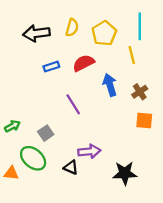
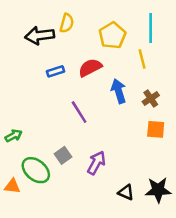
yellow semicircle: (72, 28) -> (67, 23), moved
gray square: (46, 133) -> (63, 155), moved
purple arrow: (89, 151) -> (96, 163), turned -55
black triangle: (71, 167) -> (126, 192), moved
black star: (125, 173) -> (158, 190), moved

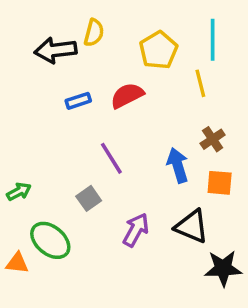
blue arrow: (119, 91) -> (178, 165), moved
gray square: (63, 155) -> (89, 198), moved
black triangle: (126, 192) -> (192, 226), moved, size x1.5

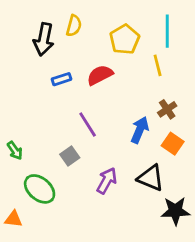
black arrow: (56, 50) -> (44, 39), turned -72
blue arrow: (178, 165) -> (140, 130), turned 40
orange square: (220, 183) -> (173, 144), turned 30
green arrow: (19, 192) -> (15, 151), turned 84
orange triangle: (17, 263) -> (13, 219), moved

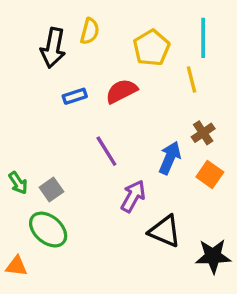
gray square: (70, 156) -> (51, 190), moved
black triangle: (151, 178) -> (165, 231), moved
purple arrow: (107, 181) -> (133, 196), moved

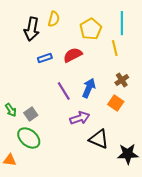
blue arrow: (170, 158) -> (89, 88), moved
orange square: (210, 175) -> (116, 103), moved
purple arrow: (133, 196) -> (80, 118), turned 42

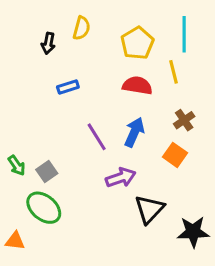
black arrow: (32, 29) -> (48, 43), size x0.6
red semicircle: (73, 55) -> (137, 85), moved, turned 36
black triangle: (99, 139) -> (149, 209), turned 50

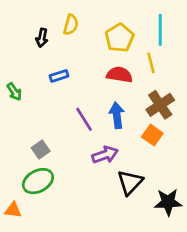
brown cross: (184, 120) -> (160, 105), size x1.5
blue arrow: (134, 132) -> (117, 115), turned -30
green arrow: (17, 165) -> (14, 92), moved
green ellipse: (44, 208) -> (38, 181), turned -68

